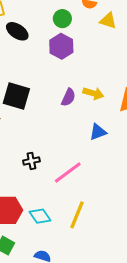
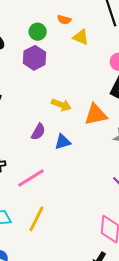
purple semicircle: (68, 97) -> (38, 132), moved

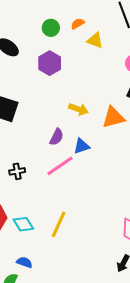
orange semicircle: (64, 20) -> (78, 24), turned 136
green circle: (38, 32) -> (51, 28), moved
pink line: (31, 178) -> (60, 166), moved

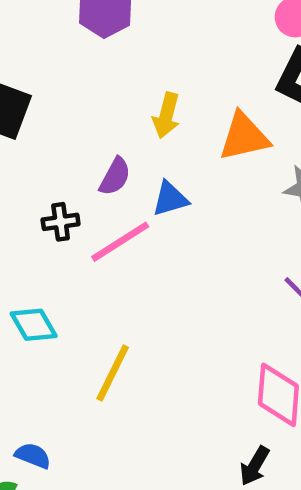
yellow arrow: (78, 109) -> (166, 115), turned 84
black cross: (17, 171) -> (61, 222), moved
cyan diamond: (23, 224) -> (34, 325), moved

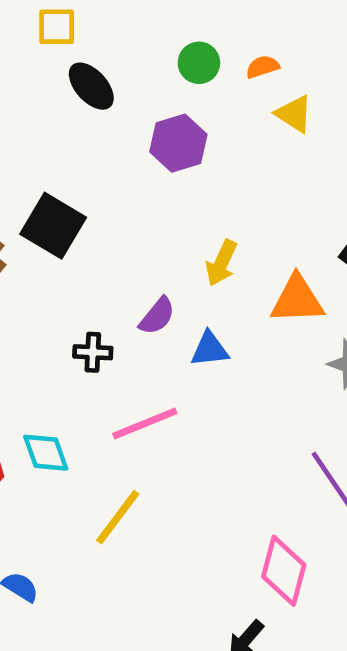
pink line: (120, 242) -> (145, 423), moved

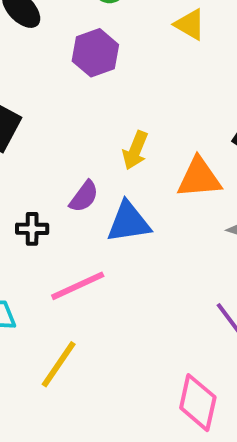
blue triangle: (210, 349) -> (129, 222), size x1.4

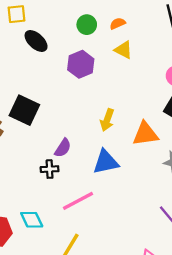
yellow triangle: (190, 24) -> (123, 50), moved
purple semicircle: (84, 196) -> (63, 148), moved

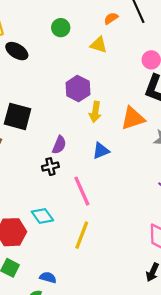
orange semicircle: (118, 23) -> (111, 18), moved
purple hexagon: (81, 64) -> (78, 89), moved
blue triangle: (106, 162) -> (101, 151), size x0.7
pink line: (78, 201) -> (82, 191), turned -76

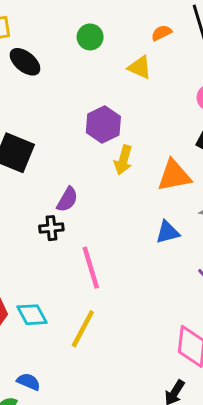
blue triangle: (101, 151) -> (168, 232), moved
cyan diamond: (42, 216) -> (32, 315), moved

